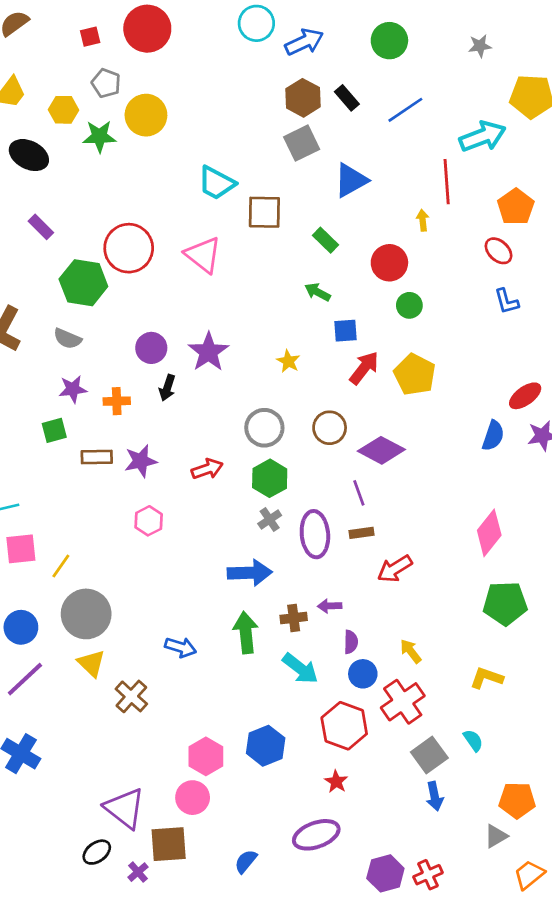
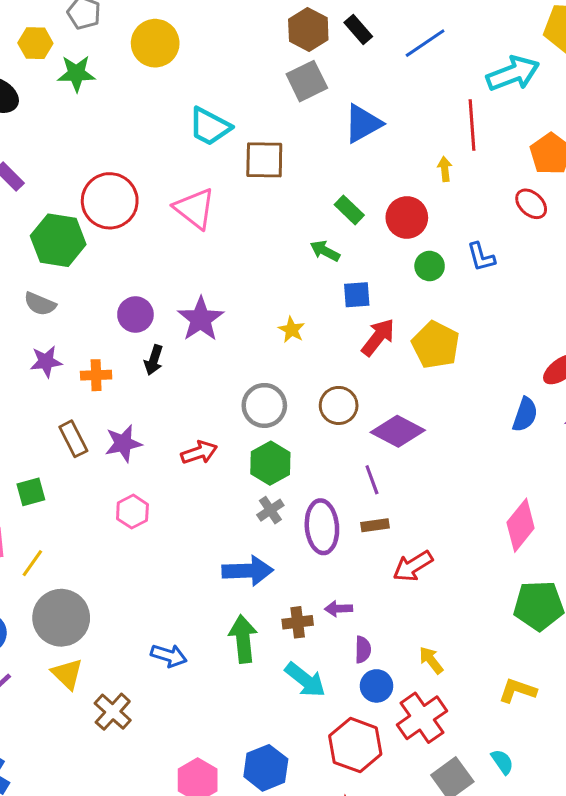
yellow circle: (146, 115) -> (155, 43), moved
green rectangle: (326, 240) -> (349, 210), moved
blue L-shape: (506, 301) -> (481, 257), moved
green square: (54, 430) -> (31, 492), moved
brown rectangle: (97, 457) -> (73, 439), turned 64

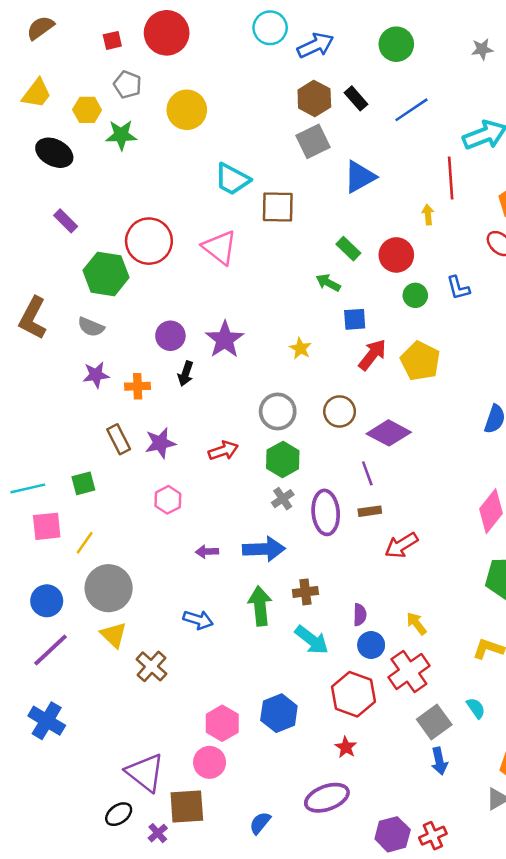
purple arrow: (339, 609) -> (207, 552), moved

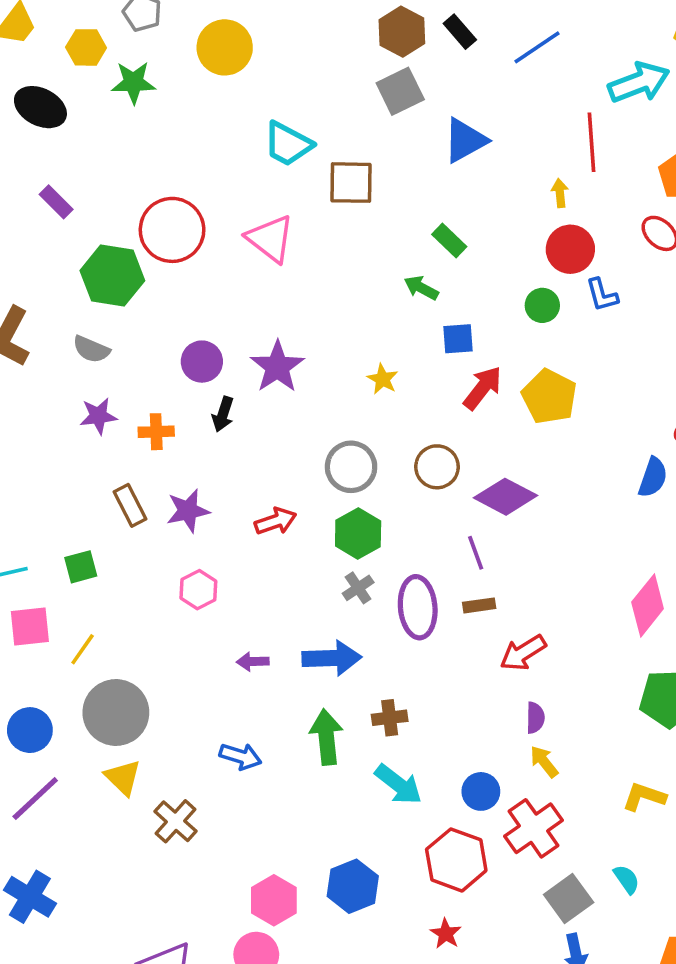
red circle: (396, 255) -> (570, 249), moved
purple semicircle: (360, 615) -> (535, 718), moved

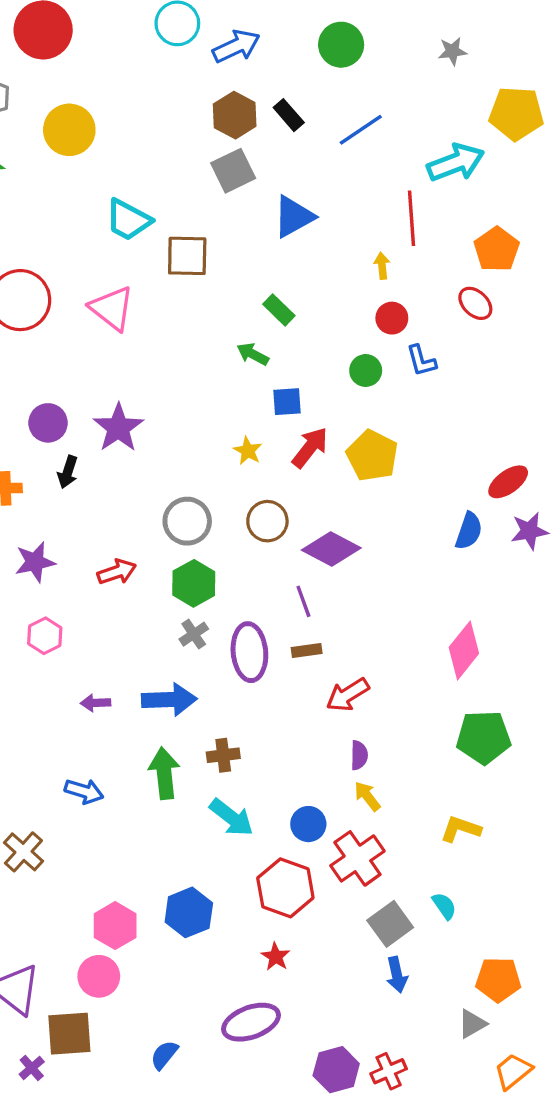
red circle: (570, 249) -> (392, 318), size x0.7
yellow star: (383, 379) -> (248, 451), moved

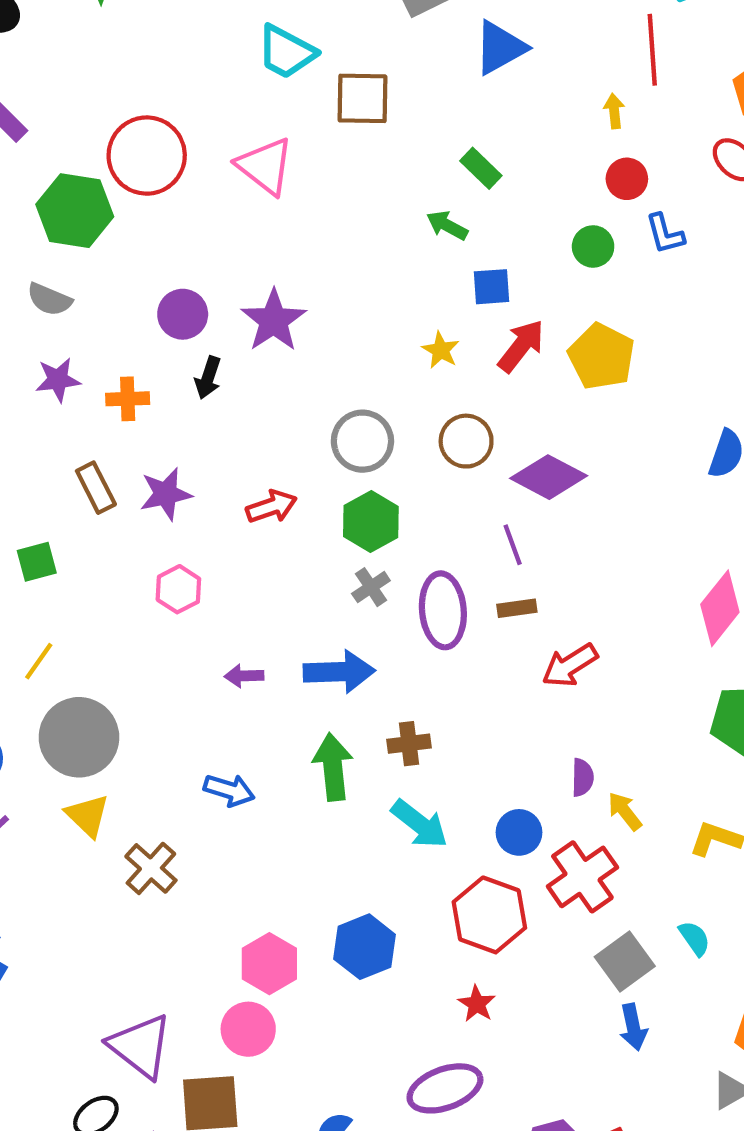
purple semicircle: (359, 755) -> (582, 777), moved
yellow arrow: (367, 796) -> (625, 811), moved

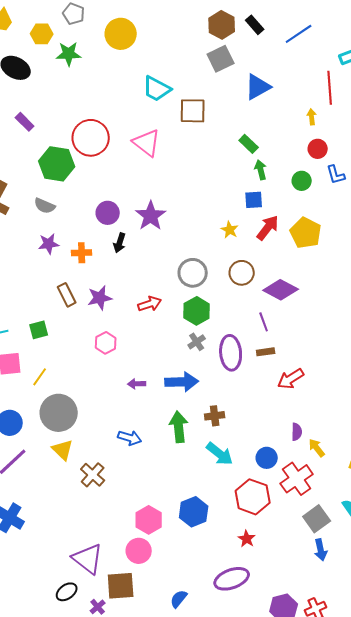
green arrow: (447, 225) -> (261, 170), moved, turned 48

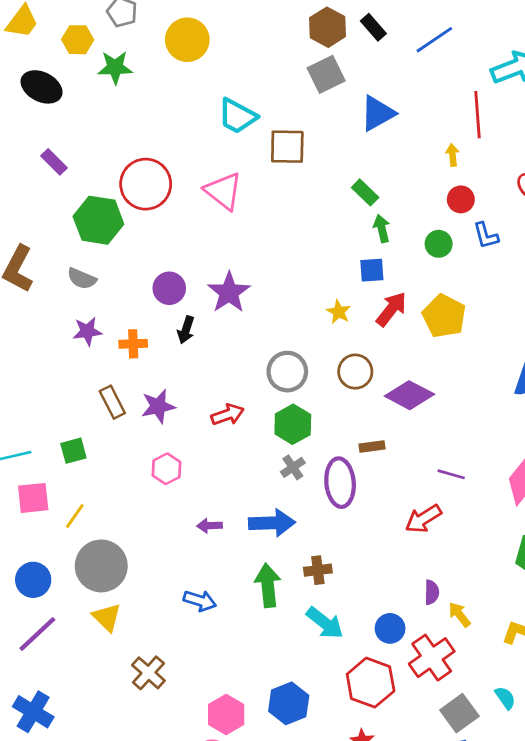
purple line: (264, 322) -> (451, 474), moved, turned -54
brown rectangle: (266, 352) -> (372, 447), moved
brown cross: (93, 475) -> (148, 673), moved

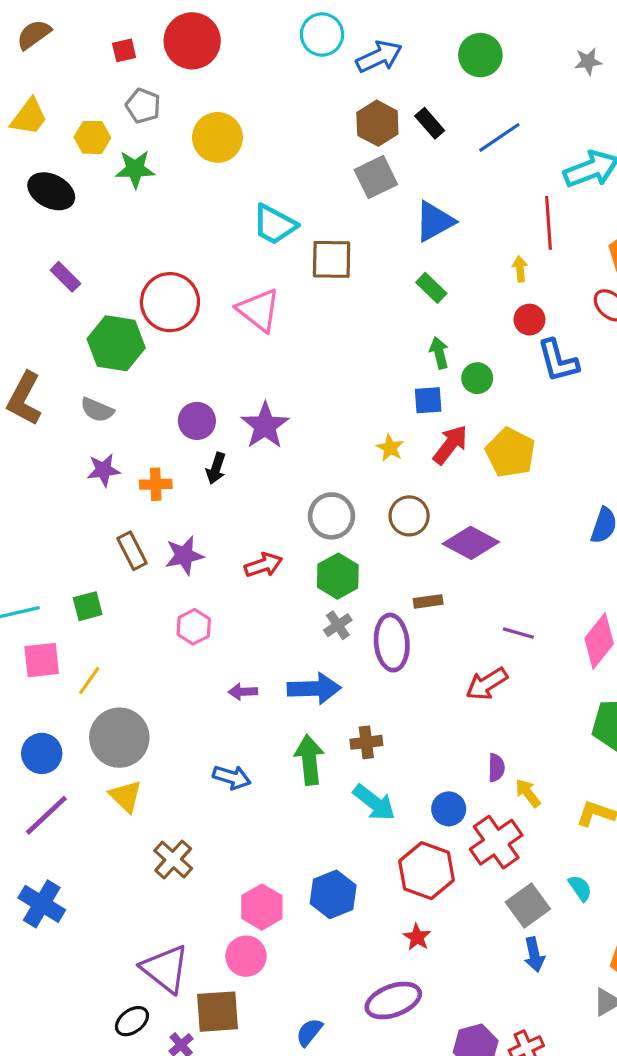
green rectangle: (365, 192) -> (431, 288), moved
blue L-shape: (486, 235) -> (558, 361), size x1.4
green circle: (439, 244) -> (477, 378), moved

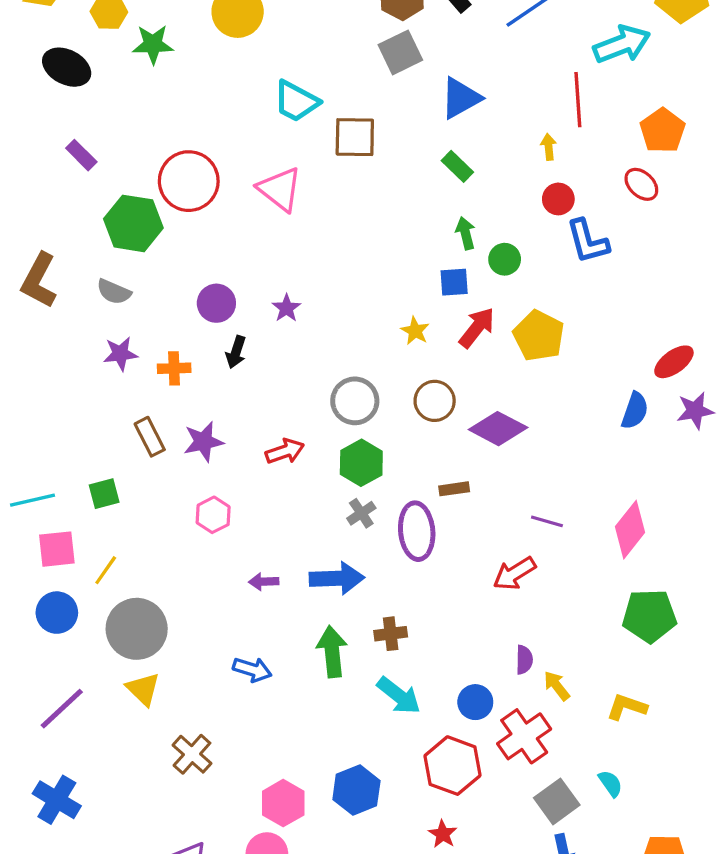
purple star: (265, 426) -> (286, 308), size x0.6
blue circle: (42, 753) -> (57, 613), moved

